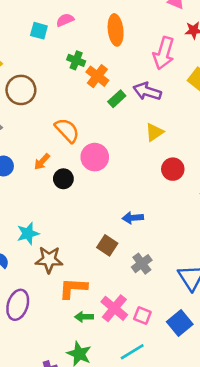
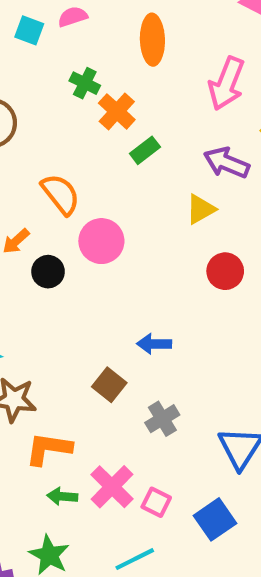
purple arrow: (147, 91) -> (227, 163), moved

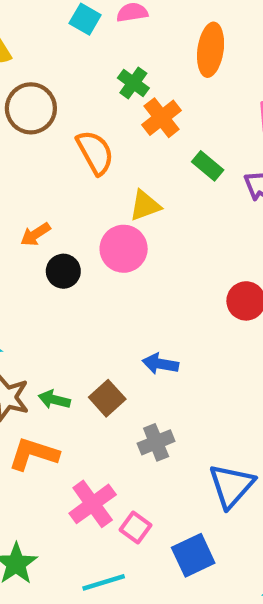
green rectangle: (145, 150) -> (208, 166), moved, turned 68
orange semicircle: (61, 194) -> (95, 152), moved
yellow triangle: (201, 209) -> (145, 206), moved
green arrow: (62, 496) -> (54, 400), moved

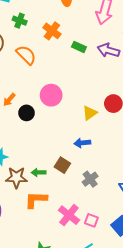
green cross: (133, 83) -> (20, 21), moved
yellow triangle: (145, 206) -> (90, 113), moved

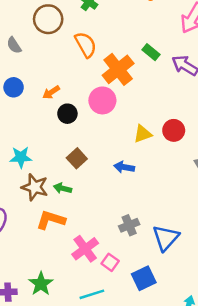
orange cross: (52, 31) -> (118, 69), moved, size x1.4
brown square: (62, 165) -> (77, 158), moved
gray cross: (90, 179) -> (129, 225), moved

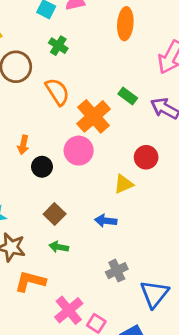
orange arrow: (51, 92) -> (23, 145), turned -42
red circle: (174, 130) -> (146, 157), moved
green arrow: (63, 188) -> (59, 247), moved
gray cross: (129, 225) -> (117, 271), moved

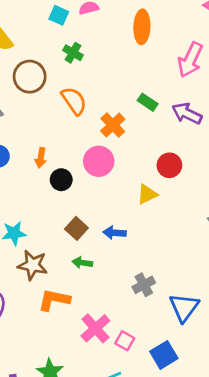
orange cross: (94, 116) -> (113, 125), size x0.7
blue arrow: (106, 221) -> (115, 233), moved

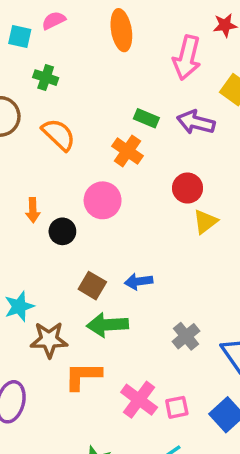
orange cross: (113, 125) -> (127, 151), moved
yellow triangle: (147, 194) -> (205, 222), moved
green arrow: (82, 263) -> (107, 325), size x1.6
pink square: (125, 341) -> (177, 407), turned -30

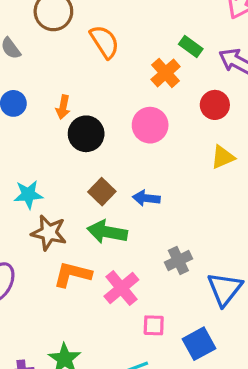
red circle: (188, 188) -> (215, 105), moved
pink circle: (103, 200) -> (150, 125), moved
black circle: (62, 231) -> (86, 134), size x1.4
pink cross: (139, 400) -> (121, 288), moved

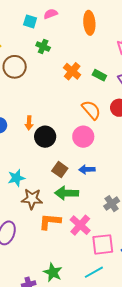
orange semicircle: (105, 42) -> (91, 110), moved
orange cross: (166, 73) -> (72, 71), moved
pink circle: (150, 125) -> (83, 137), moved
pink square: (154, 325) -> (103, 244), size x1.6

